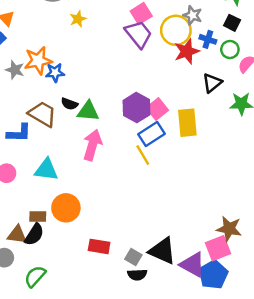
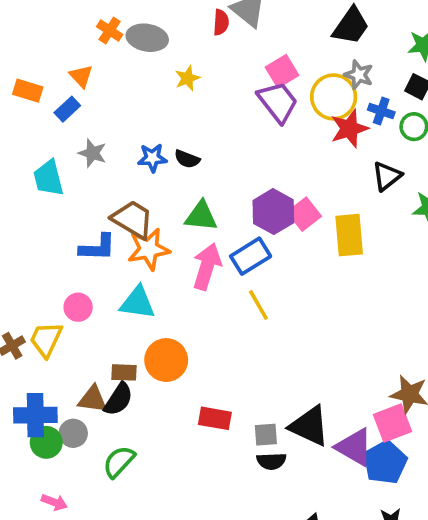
orange star: (38, 61) -> (149, 249), moved
black semicircle: (69, 104) -> (187, 159), moved
blue rectangle: (152, 134) -> (251, 256), moved
yellow line: (143, 155) -> (258, 305), moved
gray square: (133, 257) -> (266, 435), turned -35

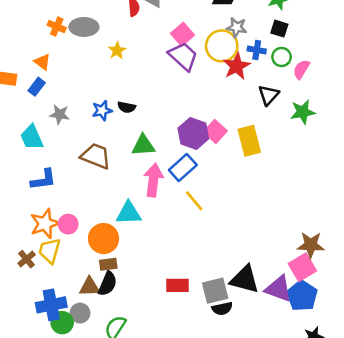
blue L-shape: (97, 247) -> (43, 180), moved
orange star: (149, 249) -> (45, 224), moved
cyan triangle: (137, 303) -> (129, 213), moved
orange circle: (166, 360) -> (104, 239), moved
gray square: (266, 435) -> (215, 291), size x1.5

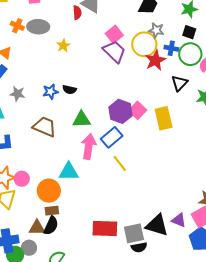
green circle: (282, 57) -> (190, 54), size x1.5
red rectangle: (177, 285) -> (105, 228), size x1.4
purple triangle: (278, 289) -> (179, 220), moved, size x0.7

